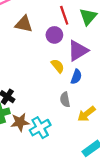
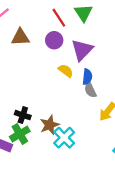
gray semicircle: (65, 100) -> (90, 90), moved
brown star: (20, 122) -> (50, 125), moved

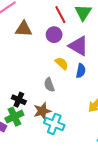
purple triangle: (82, 50) -> (78, 46), turned -50
gray semicircle: (90, 90) -> (49, 85), moved
cyan cross: (64, 138) -> (54, 124), turned -30

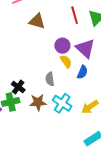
purple circle: (54, 35) -> (62, 46), moved
cyan cross: (54, 124) -> (62, 103), moved

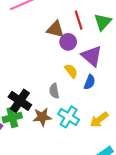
brown triangle: (37, 21) -> (55, 29), moved
purple circle: (62, 46) -> (68, 42), moved
black cross: (18, 87) -> (20, 101), size x1.5

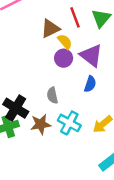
brown triangle: (55, 29) -> (50, 29), turned -36
purple circle: (68, 42) -> (64, 58), moved
yellow semicircle: (71, 71) -> (65, 42), moved

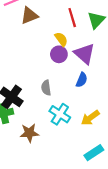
brown triangle: (50, 29) -> (29, 15), moved
brown star: (41, 124) -> (29, 133), moved

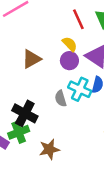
brown triangle: (29, 15) -> (32, 59), moved
cyan cross: (60, 114) -> (80, 89), moved

